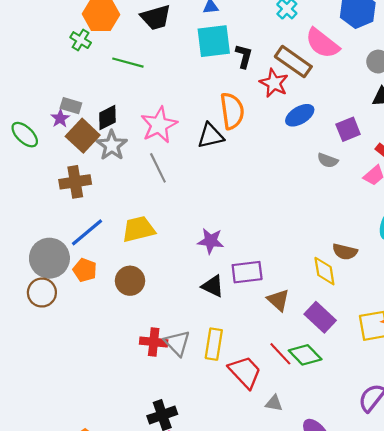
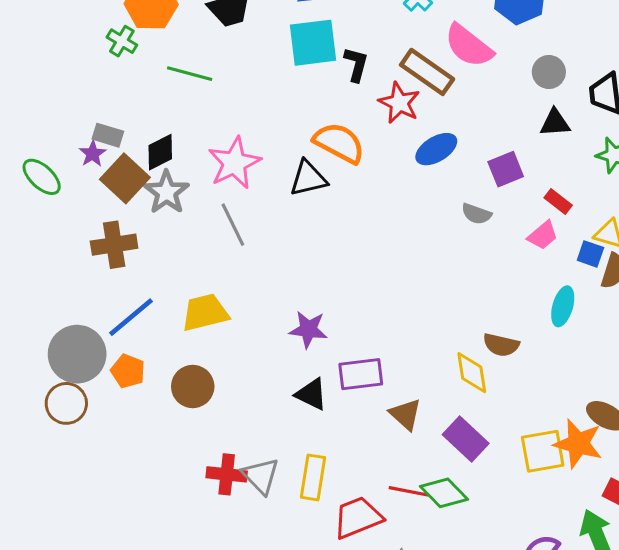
orange semicircle: (232, 111) -> (339, 143), turned -54
red line: (280, 354) -> (409, 491), turned -36
red trapezoid: (245, 372) -> (358, 518), turned -69

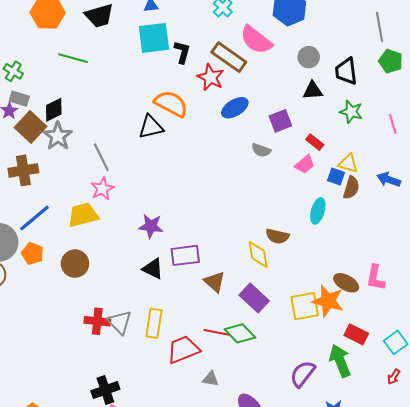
green cross: (122, 41) -> (13, 71), moved
pink star: (234, 163) -> (102, 189), moved, size x0.7

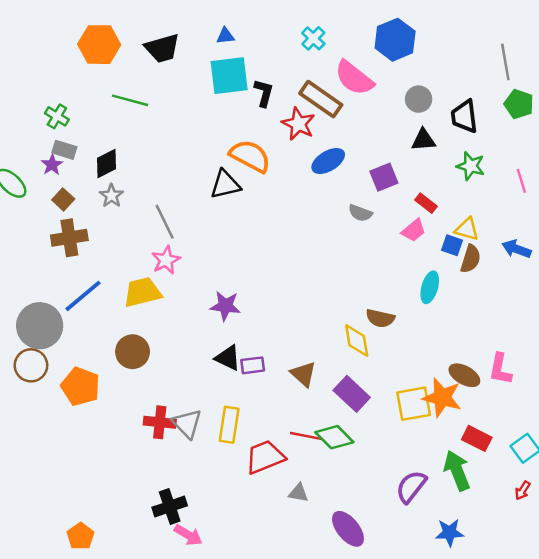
brown square: (30, 127) -> (63, 199), moved, size x0.6
gray star: (58, 136) -> (111, 196), size x0.7
orange pentagon: (32, 253) -> (80, 386), moved, size x1.4
purple rectangle: (185, 255) -> (253, 365), moved, size x0.7

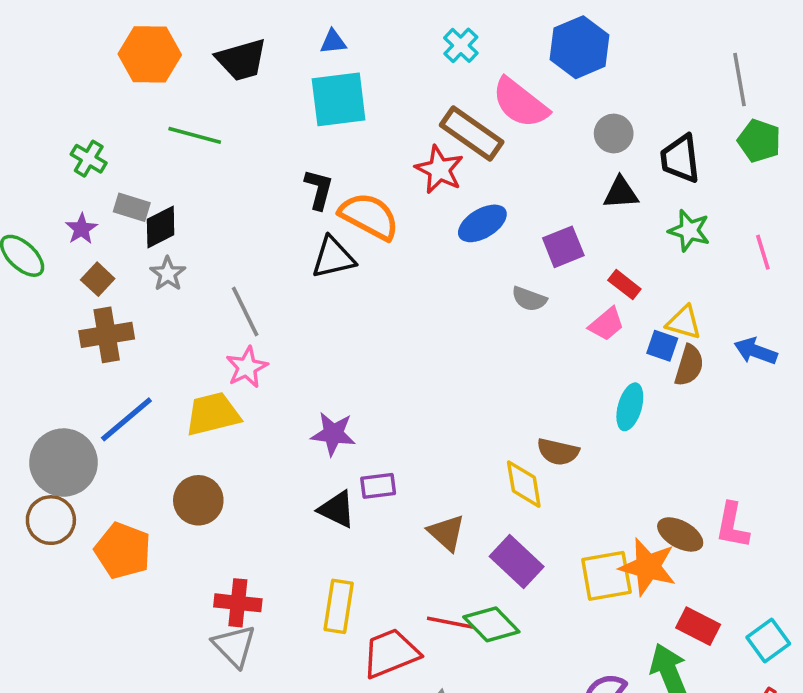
black L-shape: (264, 93) -> (319, 189), moved
gray rectangle: (64, 150) -> (132, 207), moved
purple rectangle: (253, 365) -> (378, 486), moved
gray triangle: (187, 424) -> (234, 646), moved

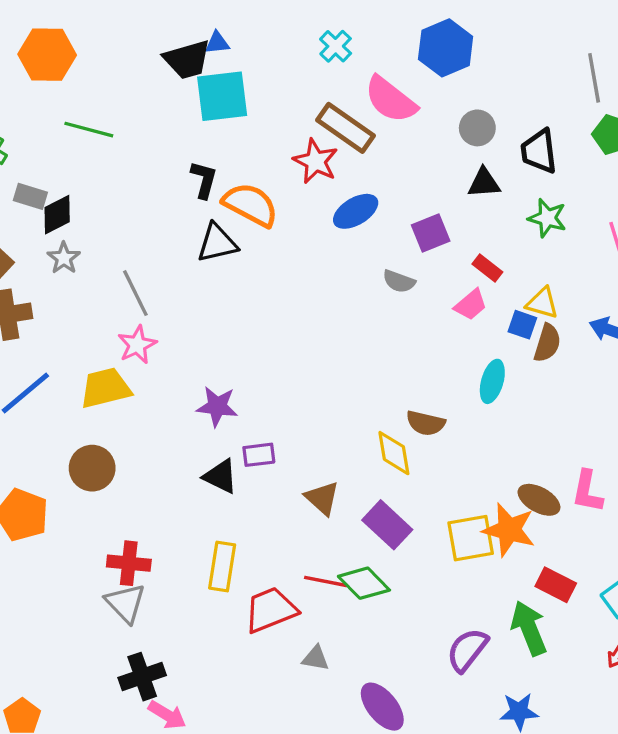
black trapezoid: (241, 60) -> (187, 60), moved

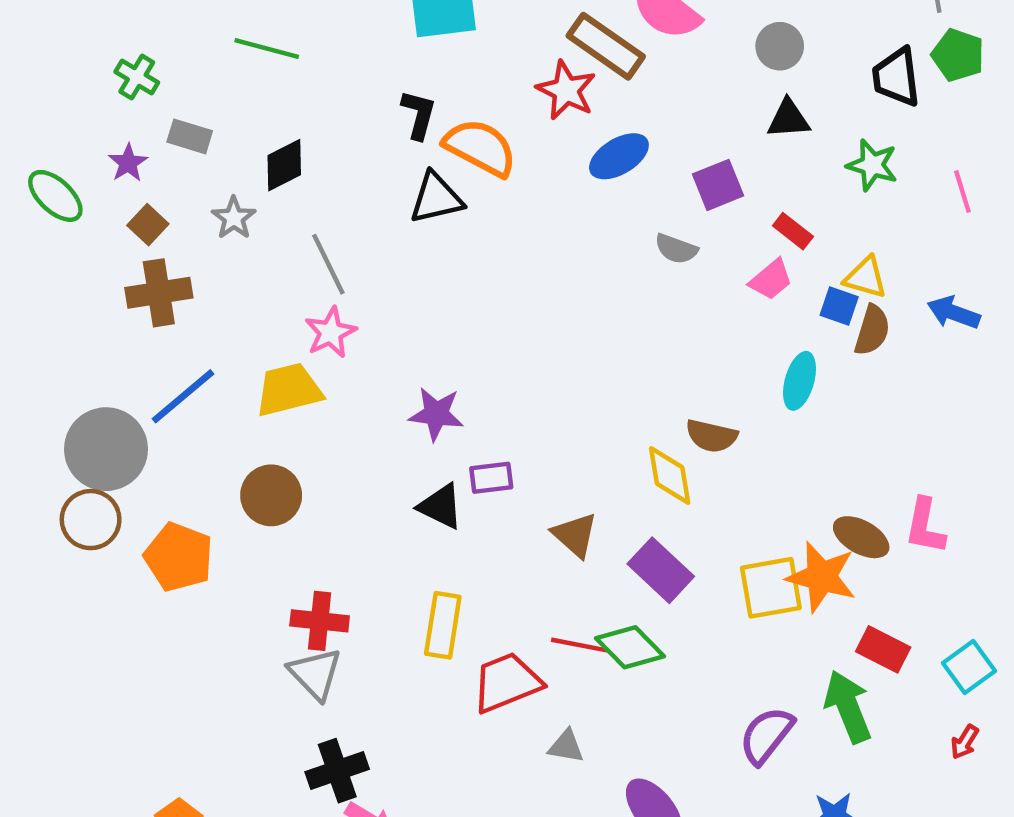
black trapezoid: (539, 151) -> (896, 77), moved
black diamond: (57, 215) -> (284, 165), moved

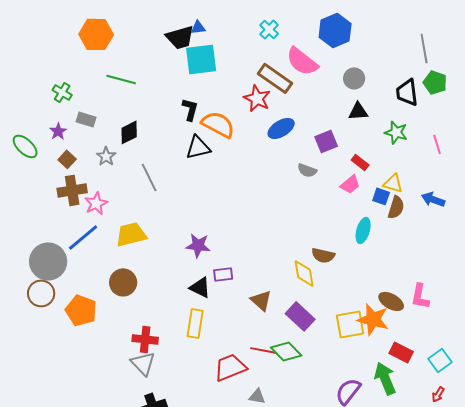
pink star: (331, 332) -> (96, 203), moved
yellow rectangle: (443, 625) -> (195, 323), moved

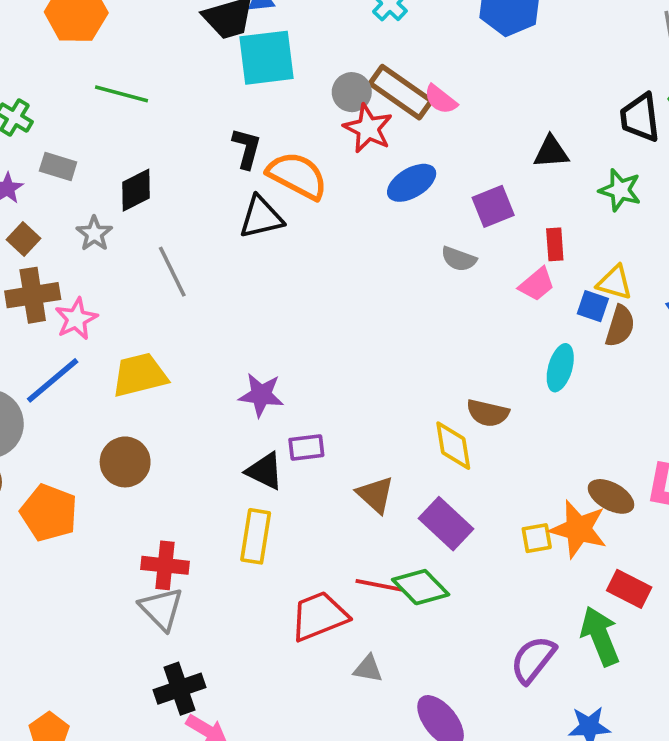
pink semicircle: (302, 61) -> (441, 99), moved, size x0.6
gray circle: (354, 78) -> (352, 92), moved
red rectangle: (360, 162) -> (555, 244), turned 48
yellow square: (350, 324) -> (537, 538), size x0.6

